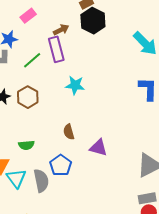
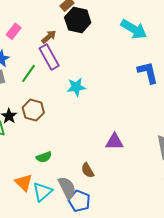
brown semicircle: (69, 132) -> (88, 170), moved
blue pentagon: (61, 165) -> (79, 201), moved
cyan triangle: (16, 178) -> (42, 192), turned 40

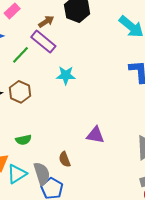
purple rectangle: (49, 57) -> (43, 42), turned -30

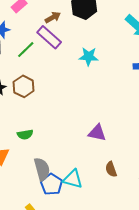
cyan star: (66, 75) -> (89, 56), moved
brown semicircle: (65, 159) -> (111, 169), moved
cyan triangle: (17, 174) -> (73, 179), moved, turned 45

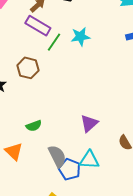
green line: (26, 50) -> (54, 42), moved
brown hexagon: (24, 86) -> (28, 68), moved
purple triangle: (97, 133) -> (89, 123), moved, turned -42

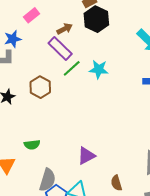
gray semicircle: (57, 156) -> (47, 180), turned 30

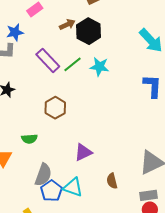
black hexagon: (96, 19) -> (89, 31), moved
purple rectangle: (60, 48) -> (48, 60), moved
brown hexagon: (40, 87) -> (55, 108), moved

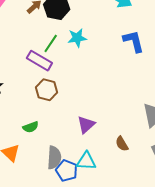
purple rectangle: (48, 60) -> (39, 61), moved

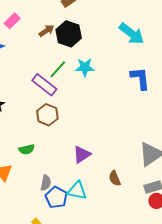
gray semicircle: (54, 157) -> (46, 183), size x0.7

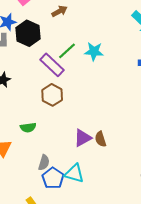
black hexagon: (69, 34) -> (28, 33), moved
brown semicircle: (115, 178) -> (100, 139), moved

